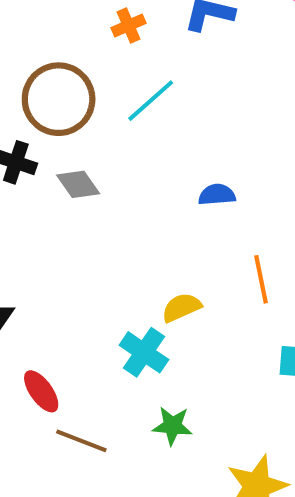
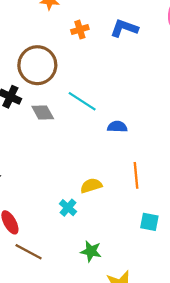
cyan line: (151, 101) -> (82, 101), moved, turned 68
cyan cross: (144, 352) -> (68, 208), size x0.7
green star: (172, 426) -> (91, 251), moved

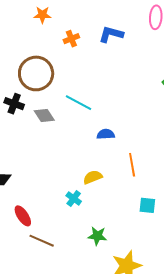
blue semicircle: (117, 127) -> (106, 134), moved

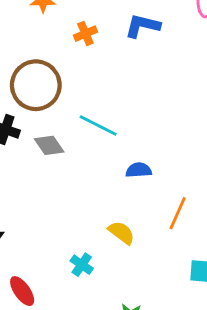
orange line: (132, 165) -> (178, 213), turned 35
yellow semicircle: (93, 177) -> (121, 233), turned 60
cyan cross: (74, 199) -> (82, 265), moved

